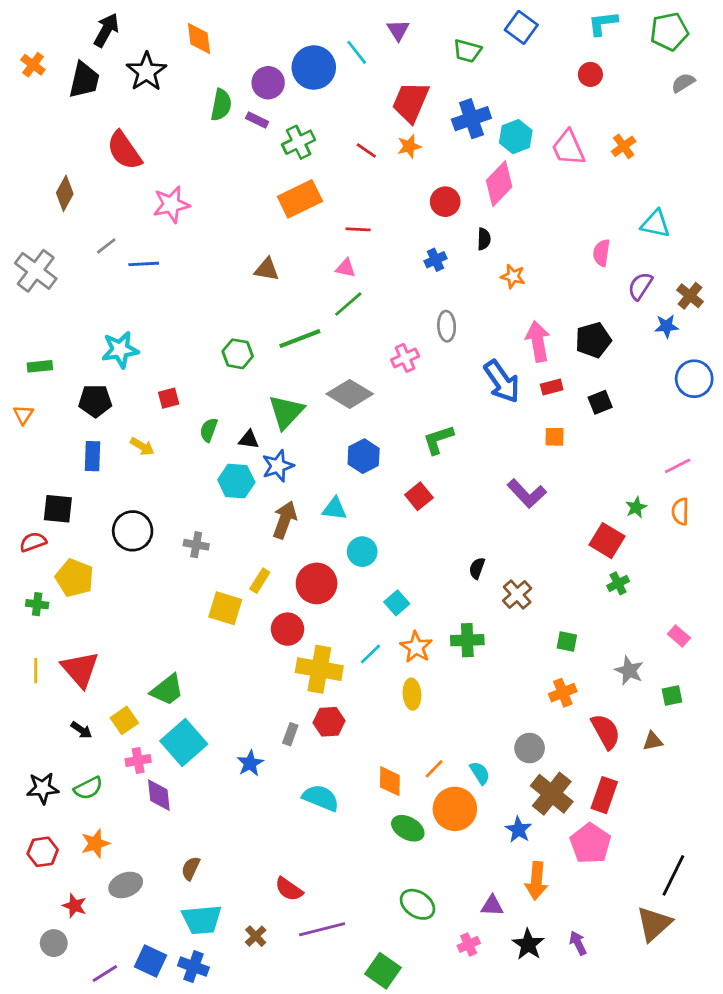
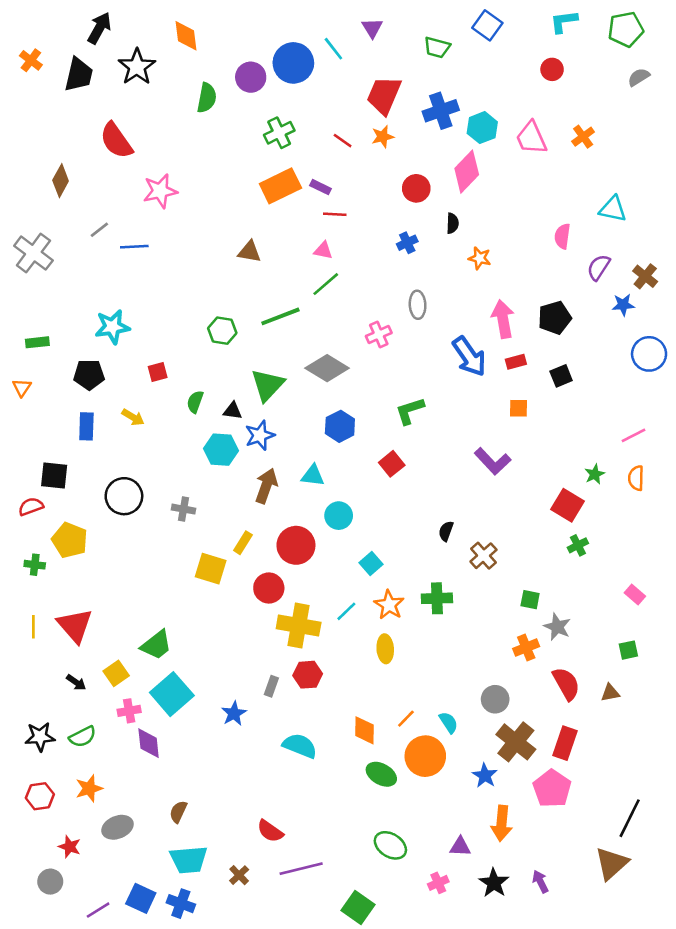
purple rectangle: (257, 120) -> (321, 187), moved
gray star: (629, 671) -> (557, 627), moved

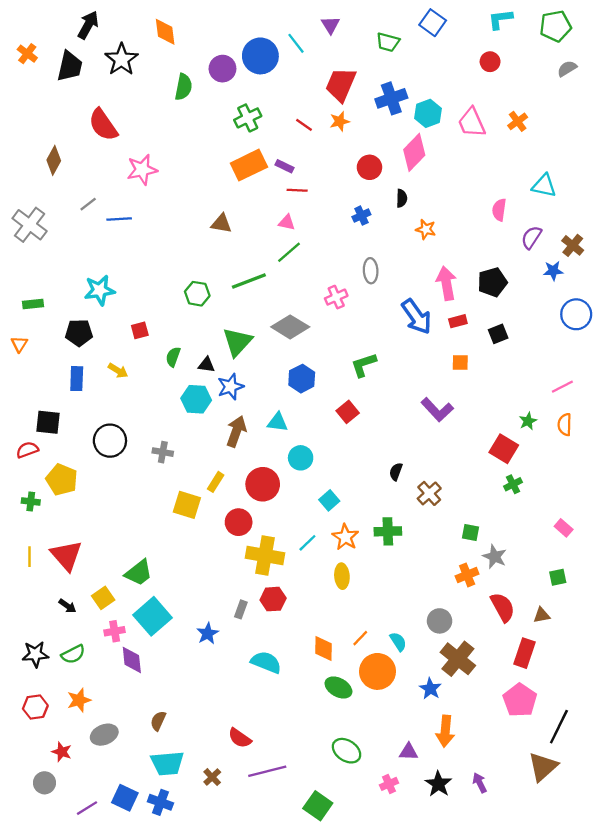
red rectangle: (565, 743) -> (524, 653), moved
pink pentagon: (552, 788) -> (520, 700), moved

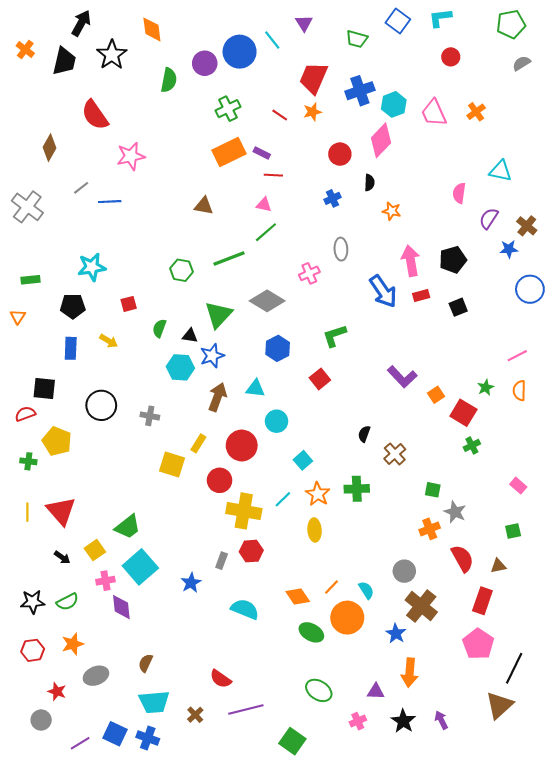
cyan L-shape: (500, 19) -> (440, 18), moved
orange square: (460, 363) -> (436, 395), moved, turned -35
orange diamond: (324, 648) -> (298, 596), turned -35

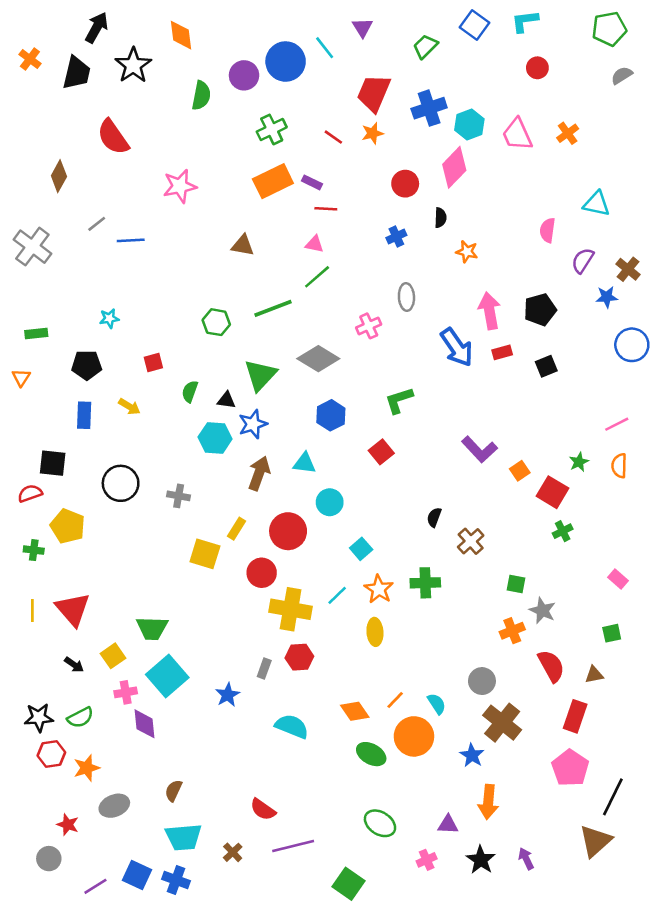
green trapezoid: (357, 39) -> (425, 46), turned 120
pink star: (131, 156) -> (180, 186), moved
cyan star: (92, 267) -> (109, 318), size x0.6
green trapezoid: (128, 527) -> (152, 628), turned 40
red hexagon: (33, 650) -> (51, 754), moved

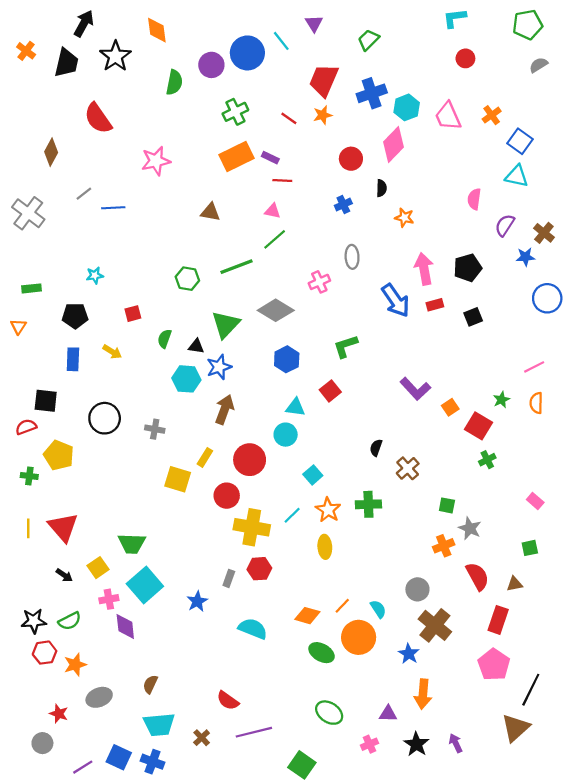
blue square: (474, 25) -> (520, 141), moved
cyan triangle: (304, 463) -> (295, 407), moved
orange diamond: (355, 711) -> (307, 616), turned -40

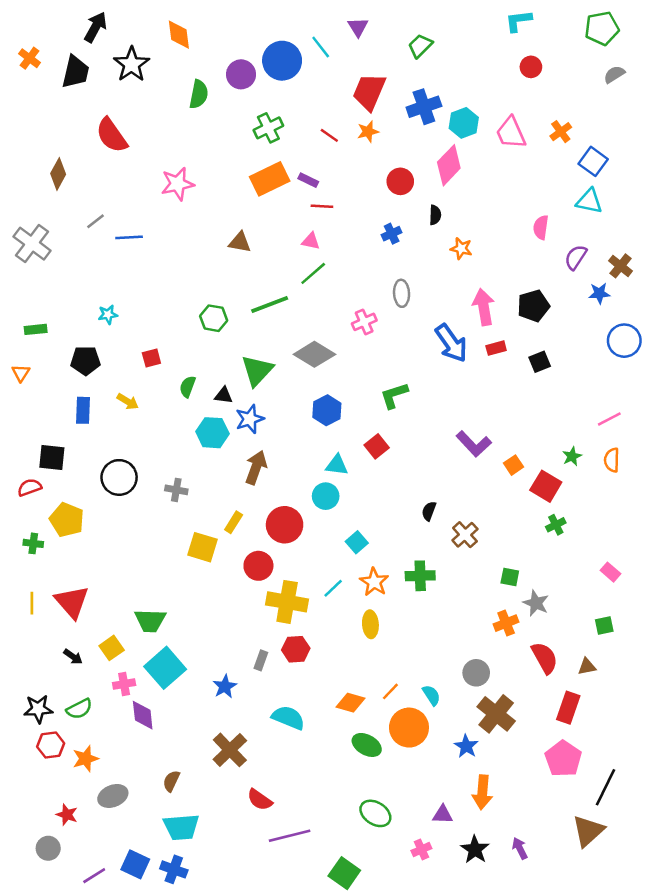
brown cross: (202, 738) -> (230, 750), moved, size x1.8

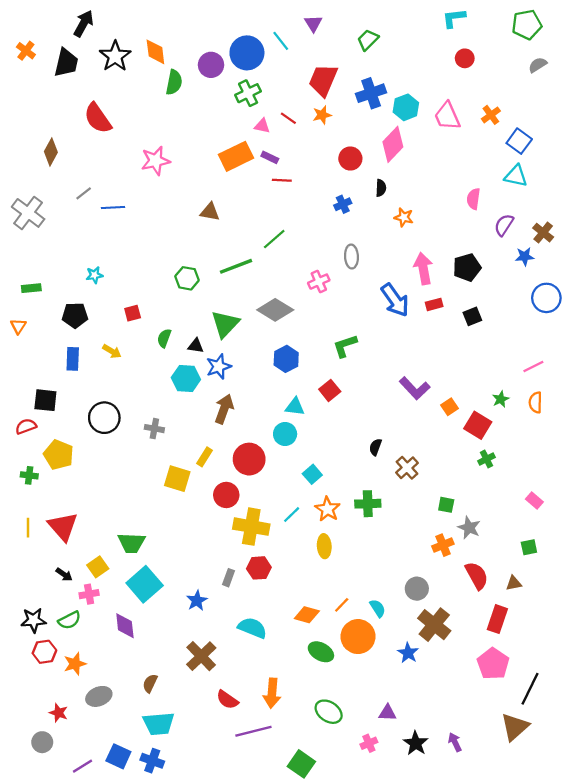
orange diamond: (179, 35) -> (155, 52), moved
green cross: (268, 128) -> (248, 93), moved
pink triangle: (311, 241) -> (262, 126), moved
pink cross: (124, 684) -> (89, 594), moved
orange arrow: (482, 792) -> (272, 693), moved

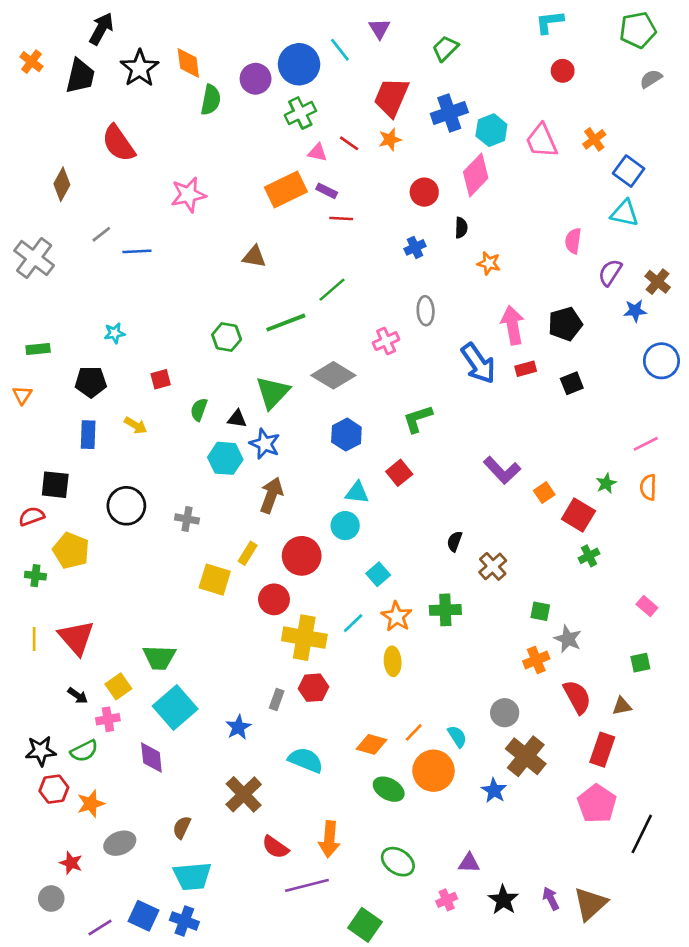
blue star: (219, 366) -> (265, 444), turned -30
brown triangle: (515, 727) -> (590, 904), moved

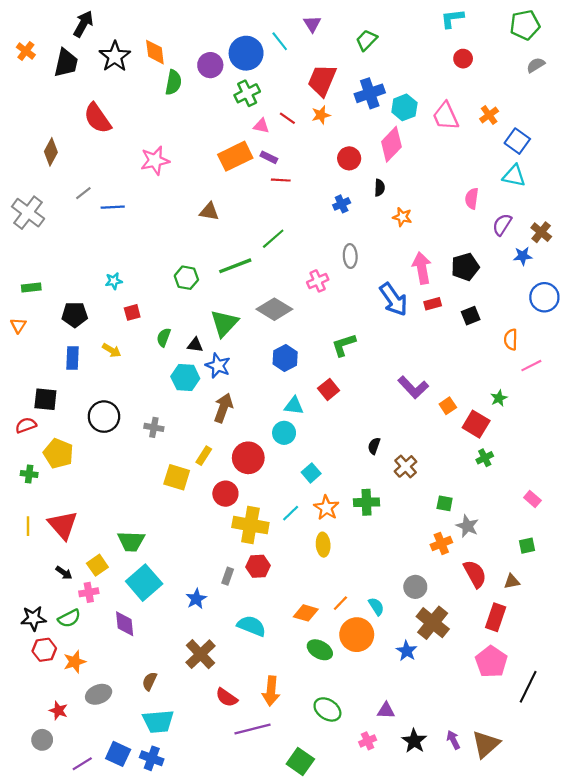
cyan star: (115, 333) -> (114, 281), moved
orange semicircle: (648, 487) -> (511, 340), moved

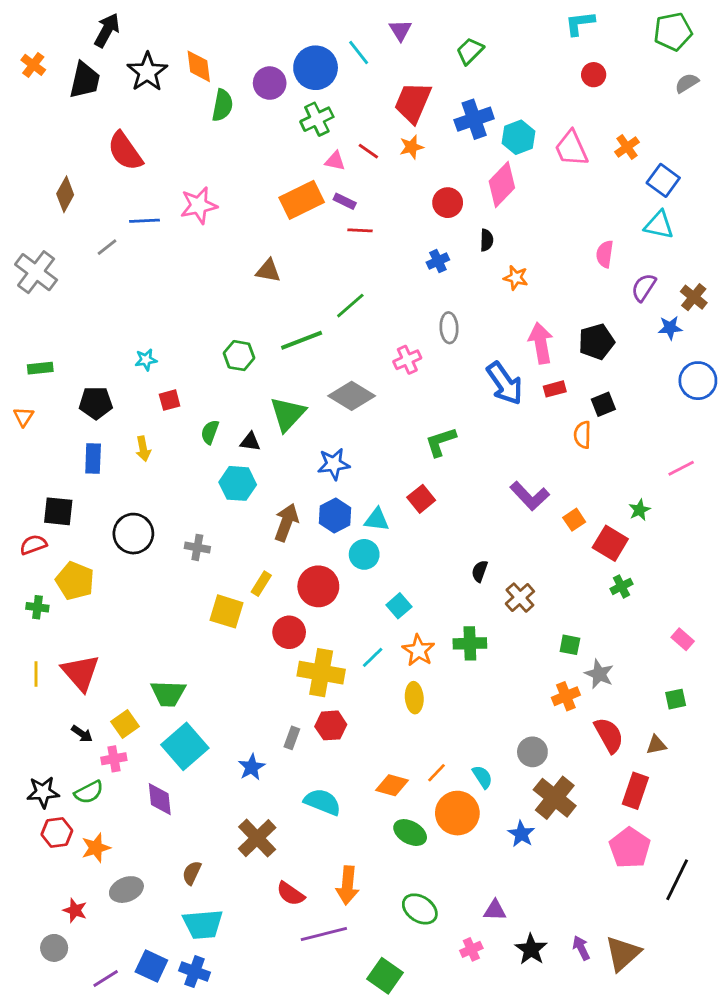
blue line: (113, 207) -> (144, 221), moved
orange semicircle: (511, 340) -> (583, 435), moved
yellow arrow: (112, 350) -> (143, 449), turned 48
blue hexagon: (285, 358) -> (335, 515), moved
blue star: (218, 366) -> (334, 464), moved, turned -30

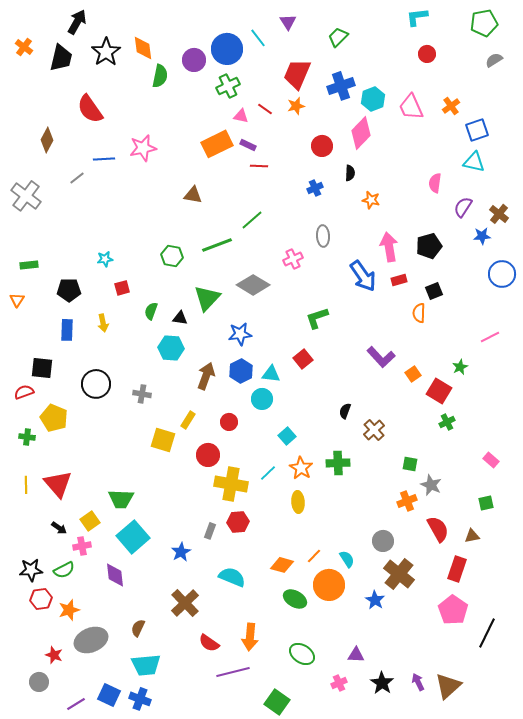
blue square: (663, 180) -> (477, 130), turned 35
red circle: (318, 586) -> (229, 422), size x0.6
gray ellipse: (126, 890) -> (91, 640), size x1.4

